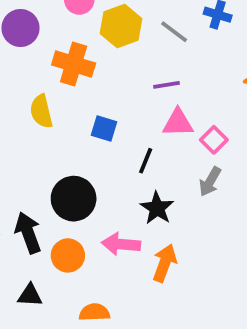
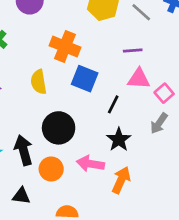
orange cross: (74, 64) -> (65, 46), moved
yellow semicircle: (41, 111) -> (39, 82), moved
blue square: (104, 128) -> (85, 79), size x1.4

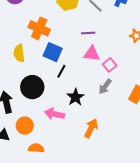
black line: (113, 104) -> (61, 71), moved
orange circle: (51, 169) -> (25, 126), moved
orange arrow: (121, 180) -> (91, 128), moved

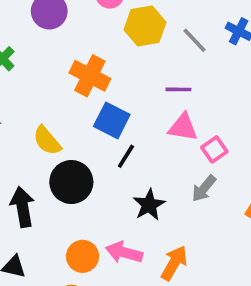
yellow semicircle: (19, 53) -> (47, 141), moved, turned -36
pink arrow: (54, 114) -> (124, 252), moved
orange circle: (25, 126) -> (83, 256), moved

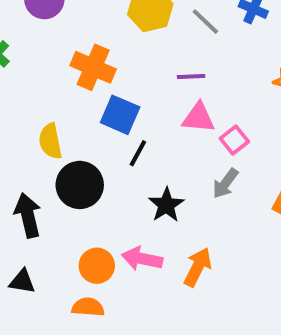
yellow semicircle: (47, 141) -> (50, 141), turned 32

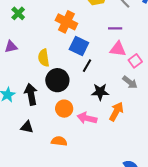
gray arrow: (225, 183) -> (130, 82), turned -91
black star: (166, 205) -> (100, 92), turned 30
orange circle: (97, 266) -> (64, 109), moved
orange arrow: (198, 267) -> (116, 112), moved

